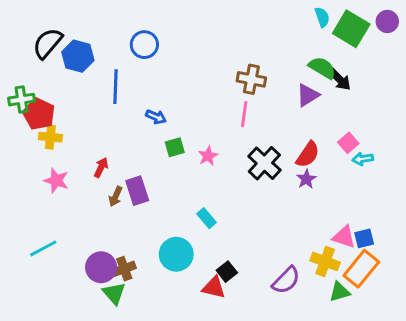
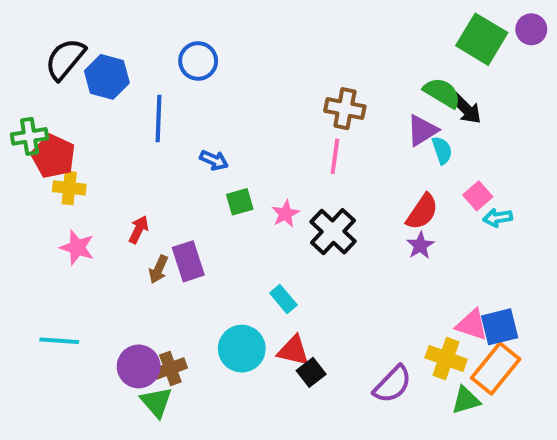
cyan semicircle: (322, 17) -> (442, 150), moved
black cross: (264, 163) -> (333, 232), moved
blue square: (364, 238) -> (500, 327), size x1.4
cyan line: (43, 248) -> (59, 341), turned 32
red triangle: (214, 287) -> (293, 351), moved

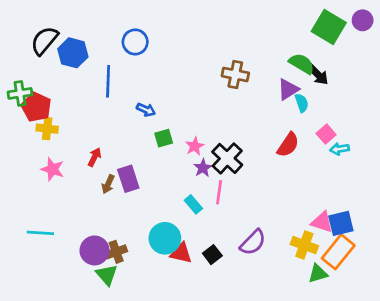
pink line: (335, 156) -> (219, 192), moved
purple star: (420, 245) -> (203, 168), moved
red triangle: (293, 351) -> (181, 253), moved
purple semicircle: (392, 384) -> (253, 242), moved

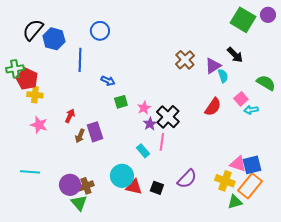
green semicircle: (302, 64) -> (266, 83), moved
brown cross: (235, 74) -> (185, 60), moved, turned 36
black square: (212, 255) -> (157, 188), turned -32

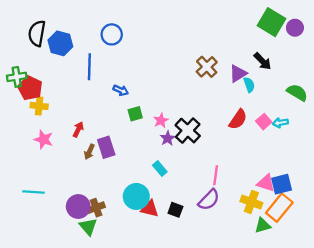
purple circle: (268, 15) -> (295, 28), moved
black semicircle: (33, 30) -> (37, 33), turned -30
pink square: (241, 99) -> (264, 122), moved
pink line: (162, 142) -> (216, 175), moved

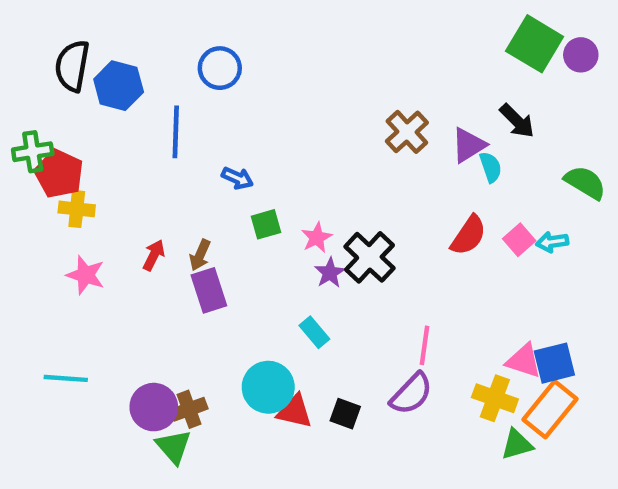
brown arrow: (89, 152) -> (200, 255), moved

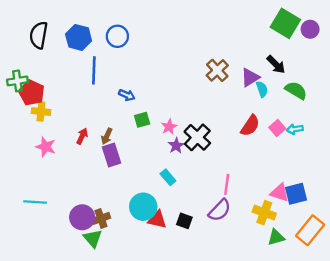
blue hexagon: (119, 86) -> (79, 37), moved
green semicircle: (585, 183) -> (296, 90), moved
orange rectangle: (550, 409) -> (310, 230), moved

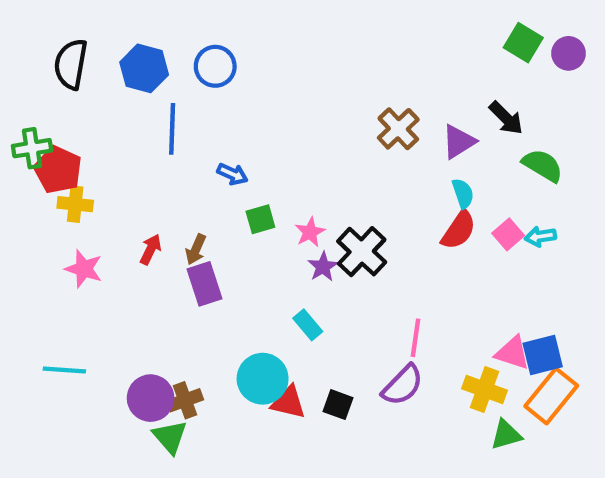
green square: (285, 23) -> (523, 43), size x0.7
cyan semicircle: (262, 89) -> (463, 193), moved
orange rectangle: (310, 230) -> (551, 396), moved

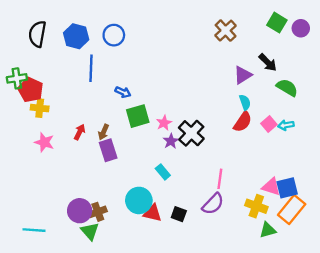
brown cross: (398, 129) -> (226, 31), moved
green square: (260, 219) -> (138, 116), size x1.5
cyan line: (64, 370) -> (34, 230), moved

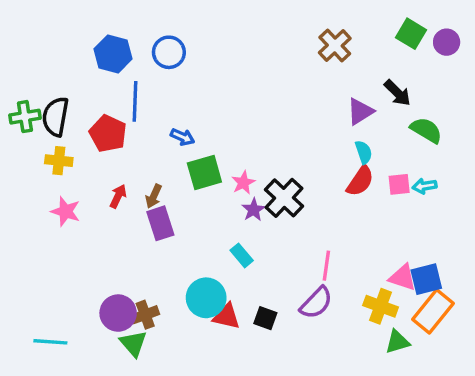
black semicircle: (37, 34) -> (55, 117), moved
red pentagon: (31, 90) -> (108, 134), moved
pink square: (269, 124) -> (399, 184), turned 35

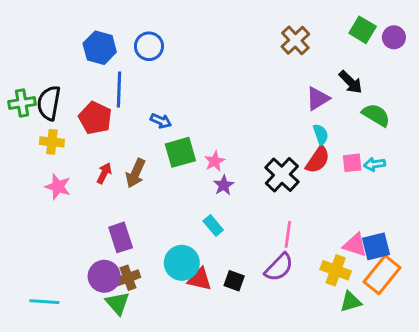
brown arrow: (154, 196) -> (136, 173), size x1.4
black cross: (284, 198) -> (282, 175), moved
purple rectangle: (160, 223) -> (121, 237), moved

